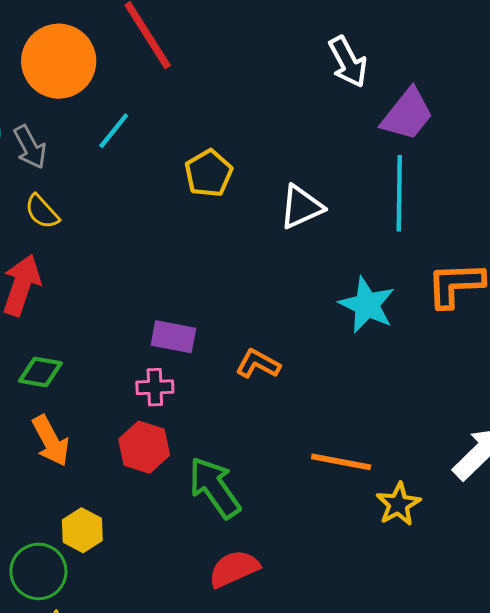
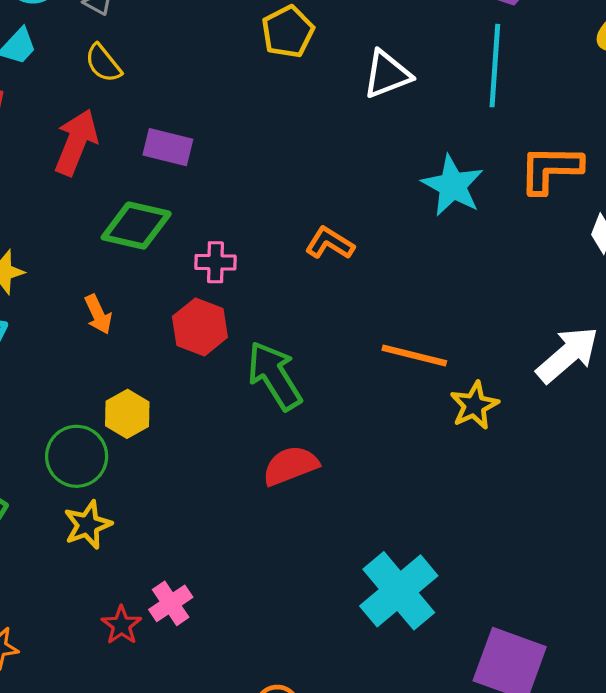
purple rectangle: (173, 337) -> (168, 147), moved
green diamond: (40, 372) -> (136, 226), moved, size x1.4
orange arrow: (51, 441) -> (98, 314), size x0.7

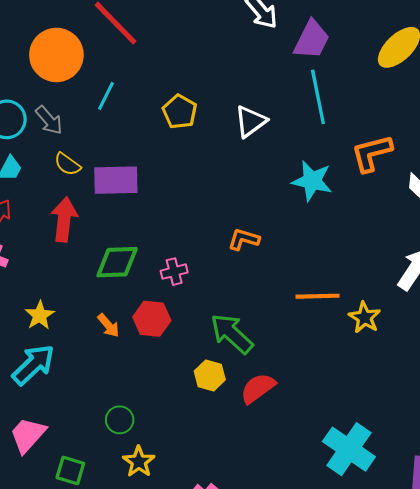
purple rectangle: (168, 147) -> (116, 180), moved, size x1.4
red hexagon: (200, 327) -> (152, 319), moved
yellow hexagon: (127, 414) -> (210, 375), moved
green circle: (77, 456) -> (120, 420), size x0.7

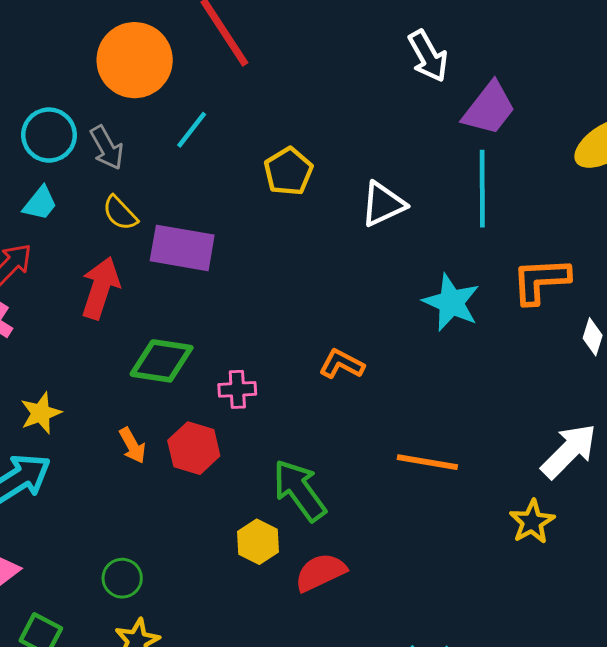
yellow star: (365, 317) -> (532, 522), moved

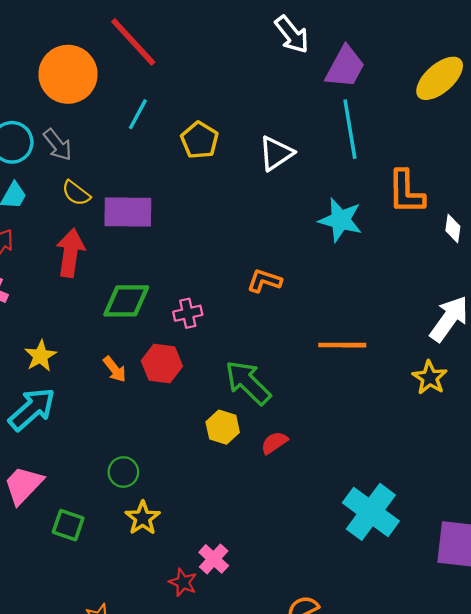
cyan line: (192, 130) -> (138, 114), moved
orange L-shape: (541, 281) -> (406, 192), turned -78
red semicircle: (320, 572) -> (274, 443), size x0.7

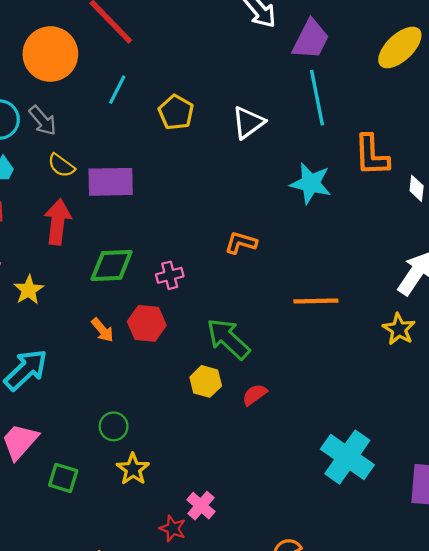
yellow star: (40, 356) -> (29, 290), moved

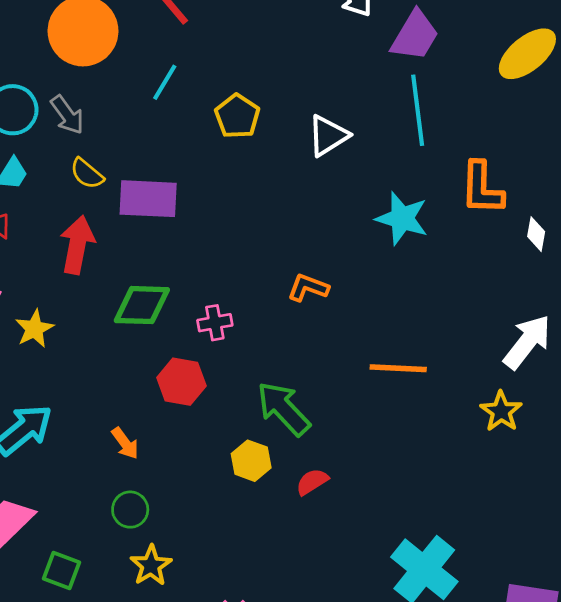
orange arrow: (102, 330) -> (125, 443), moved

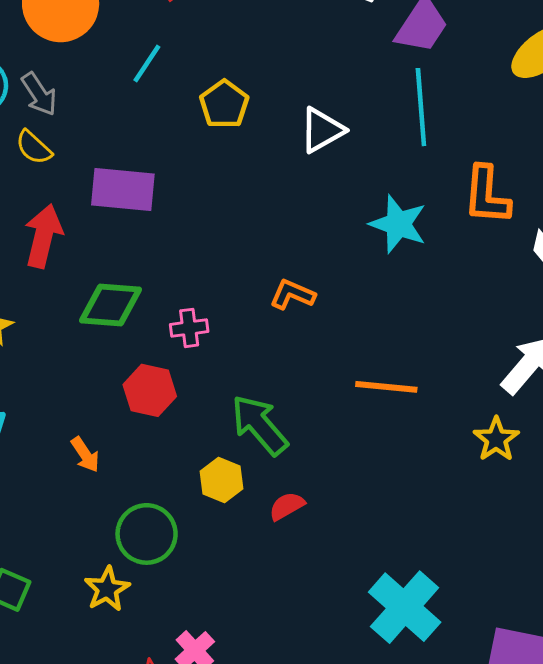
yellow semicircle: (87, 174) -> (34, 147), moved
green circle: (130, 510) -> (147, 534), moved, size x1.5

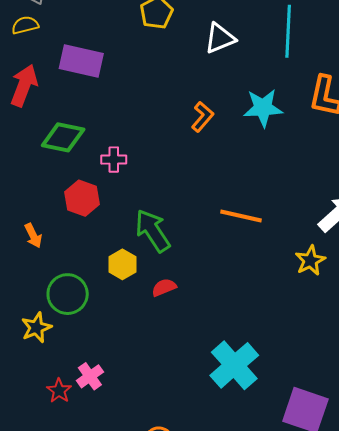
yellow semicircle: (34, 147) -> (25, 25), turned 116
cyan star: (398, 224) -> (263, 108), turned -30
orange L-shape: (292, 295) -> (202, 117), moved, turned 100

